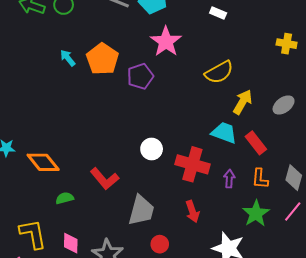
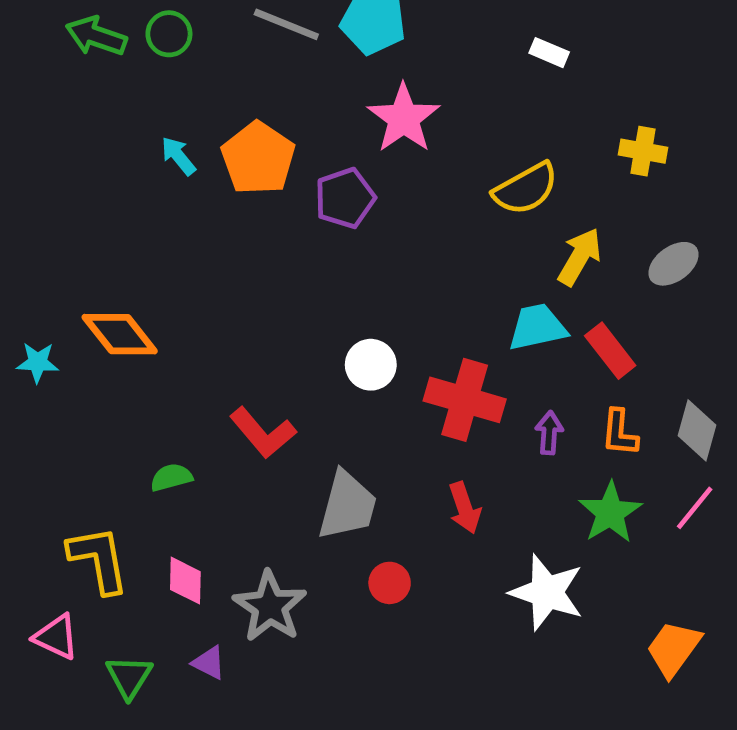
white rectangle: (218, 13) -> (549, 53), moved
yellow cross: (287, 44) -> (643, 151), moved
cyan trapezoid: (224, 133) -> (537, 327), turned -32
orange diamond: (43, 162) -> (120, 334), moved

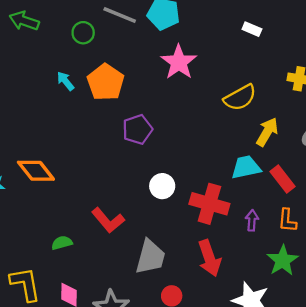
green circle: (169, 34) -> (83, 33), moved
purple pentagon: (345, 198) -> (137, 129), moved
red arrow: (465, 508) -> (209, 258), size x1.4

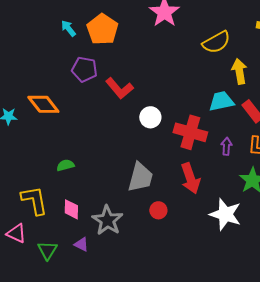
purple pentagon: (137, 129) -> (84, 69), moved, turned 30
yellow arrow: (267, 132) -> (239, 71), turned -40
red L-shape: (108, 220) -> (119, 88), moved

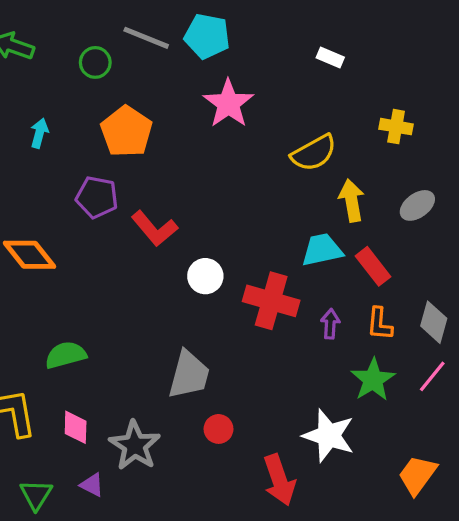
cyan arrow: (68, 28) -> (39, 133), moved, turned 54
green semicircle: (65, 165) -> (66, 355), size x1.4
red arrow: (190, 178) -> (279, 480), moved

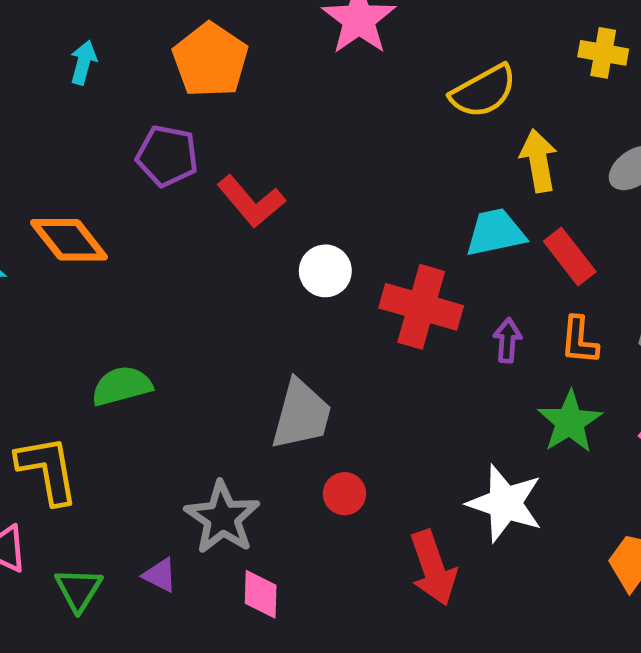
pink diamond: (76, 427) -> (261, 594), moved

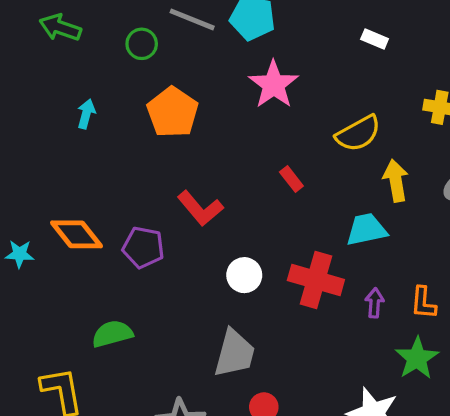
purple pentagon: (167, 156) -> (143, 247), moved
red rectangle: (570, 257) -> (291, 179), moved, size x0.7
white circle: (325, 271) -> (244, 275), moved

